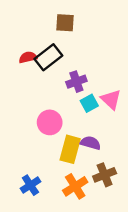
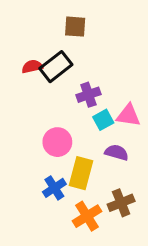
pink triangle: (111, 99) -> (128, 115), turned -35
purple semicircle: (91, 143) -> (117, 152), moved
blue cross: (30, 185) -> (54, 188), moved

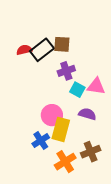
brown square: (75, 27) -> (62, 44), moved
cyan square: (103, 120) -> (77, 90), turned -32
pink circle: (57, 142) -> (52, 115), moved

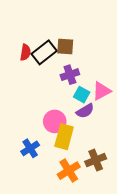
red semicircle: (24, 50) -> (25, 52), turned 112
pink triangle: (96, 86) -> (102, 91), turned -36
purple semicircle: (87, 114) -> (85, 111), moved, turned 133
blue cross: (41, 141) -> (30, 148), moved

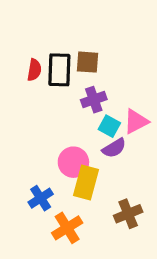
black rectangle: (44, 52) -> (59, 70), turned -50
orange cross: (69, 171) -> (67, 228), moved

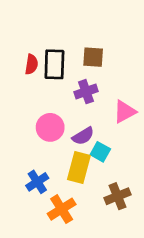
brown square: (87, 62) -> (93, 57), moved
cyan square: (109, 126) -> (100, 152), moved
purple semicircle: (114, 148) -> (83, 136), moved
pink circle: (73, 162) -> (50, 127), moved

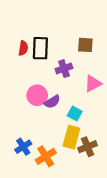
brown square: (93, 57) -> (85, 45), moved
purple semicircle: (83, 136) -> (52, 102), moved
yellow rectangle: (79, 168) -> (71, 137), moved
blue cross: (37, 182) -> (23, 147), moved

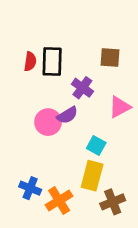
purple cross: (64, 69) -> (82, 88), turned -35
purple semicircle: (52, 102) -> (67, 115), moved
blue cross: (23, 147) -> (30, 188), turned -35
brown cross: (88, 147) -> (113, 202), moved

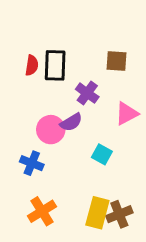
yellow rectangle: (92, 176) -> (97, 213), moved
blue cross: (30, 188) -> (32, 163), moved
orange cross: (59, 201) -> (42, 211), moved

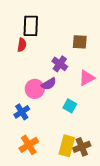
black rectangle: (55, 65) -> (31, 26), moved
blue cross: (32, 163) -> (22, 112), turned 35

